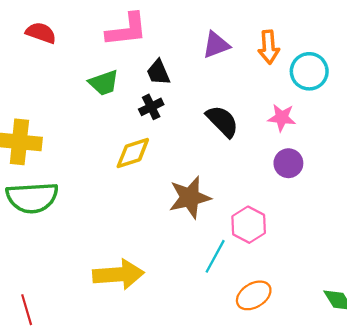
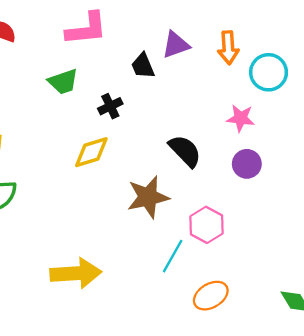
black trapezoid: (158, 72) -> (143, 66), moved
black semicircle: (222, 121) -> (185, 151), moved

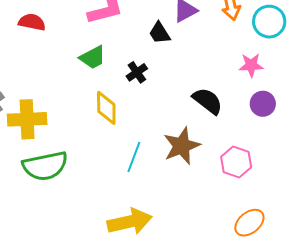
yellow diamond: (91, 152) -> (106, 108), moved, turned -64
cyan line: (173, 256) -> (134, 157), moved

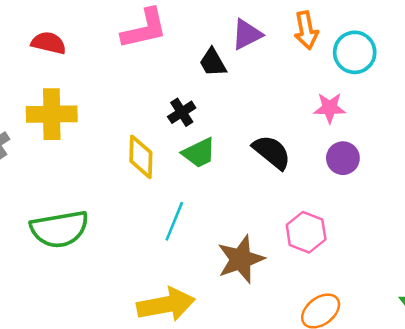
green trapezoid: (93, 57) -> (199, 153), moved
yellow cross: (27, 119) -> (52, 114), moved
brown star: (182, 146) -> (241, 259), moved

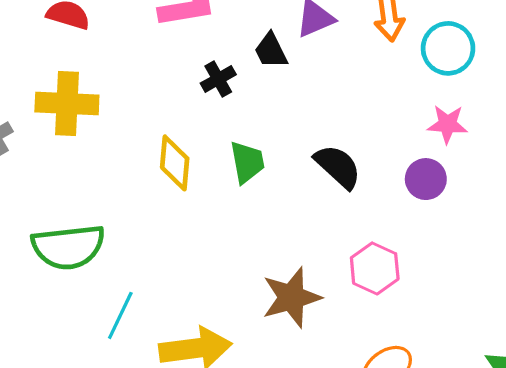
pink star: (330, 108) -> (447, 124), moved
black cross: (182, 112) -> (218, 79), moved
green trapezoid: (199, 153) -> (247, 162), turned -78
cyan line: (174, 221) -> (120, 315), moved

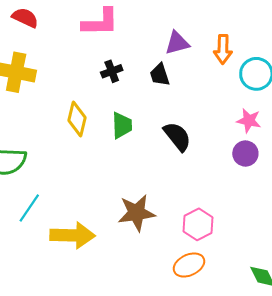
black trapezoid: (271, 51) -> (160, 75), moved
purple circle: (426, 179) -> (245, 154), moved
pink hexagon: (375, 268) -> (198, 224), moved

